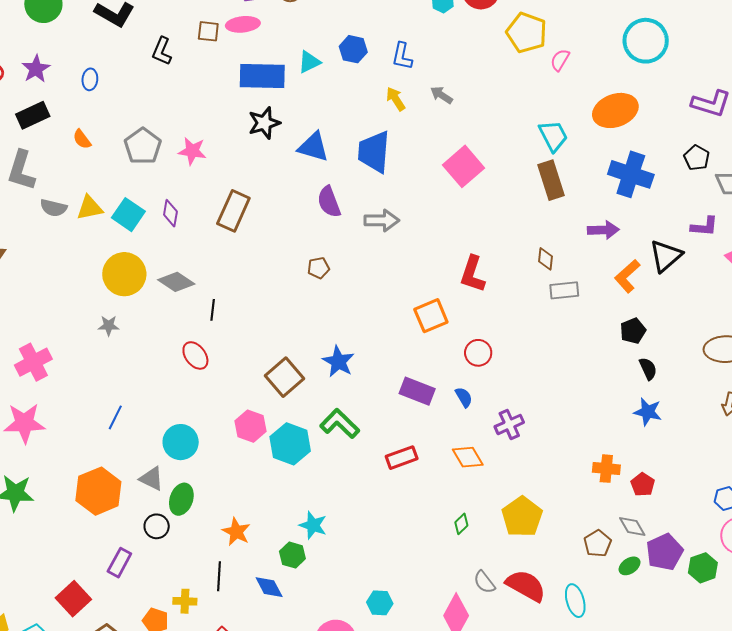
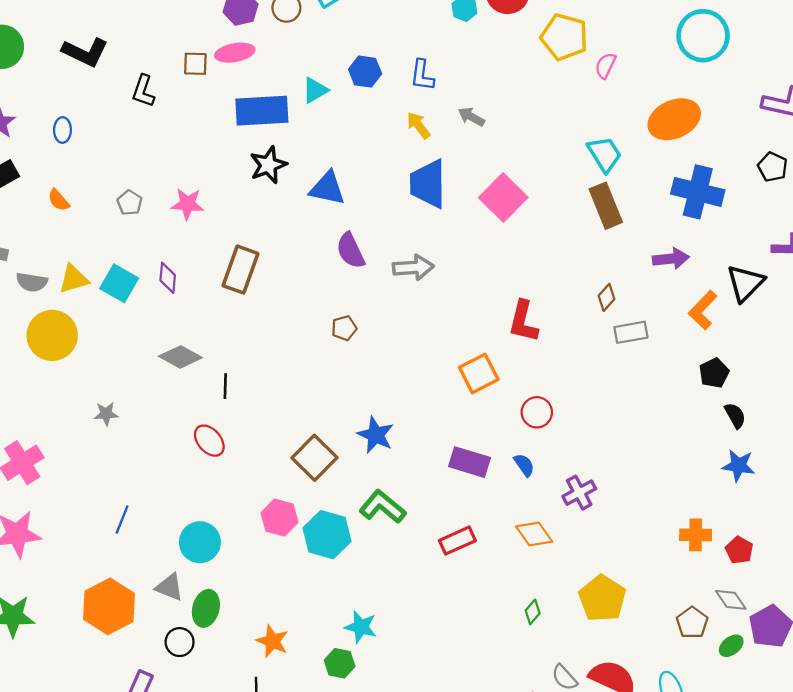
gray pentagon: (143, 146) -> (130, 203), size x0.6
blue trapezoid: (374, 152) -> (428, 184), moved
brown diamond: (546, 259) -> (606, 297), turned 40
yellow circle: (124, 274) -> (52, 335), moved

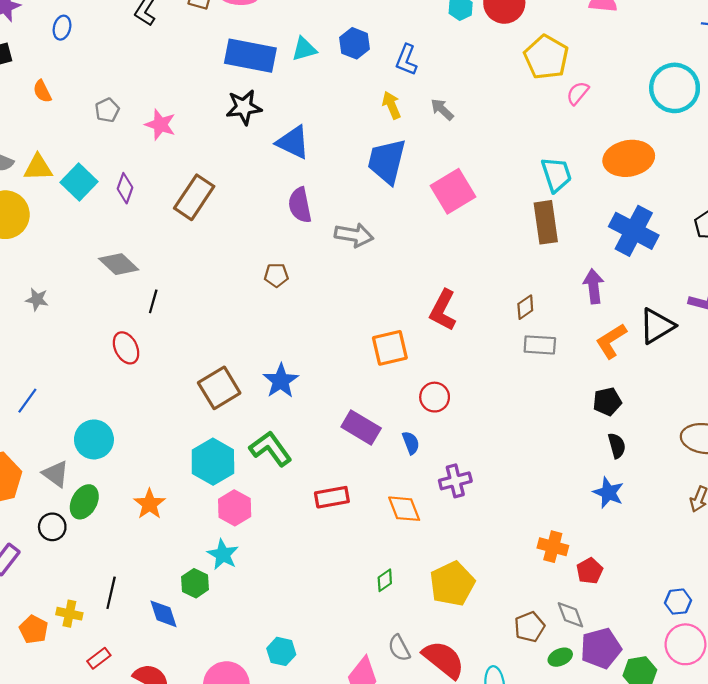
purple arrow: (671, 259) -> (594, 286), turned -104
pink hexagon: (279, 518) -> (235, 508), moved
orange star: (272, 641) -> (150, 504), moved

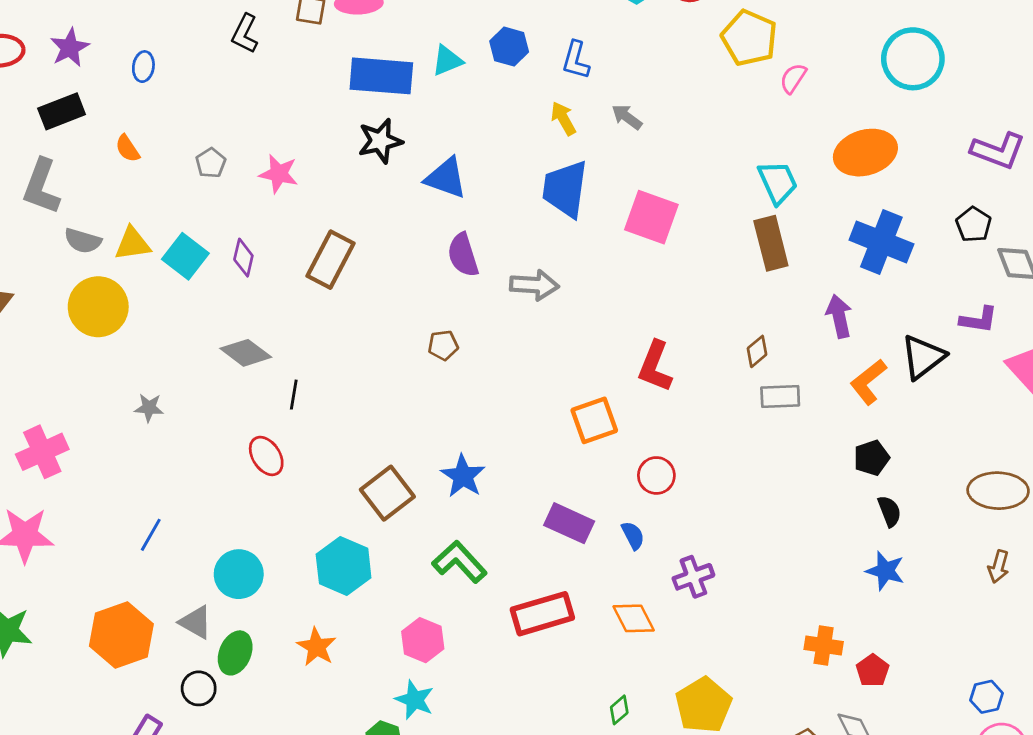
pink square: (453, 191) -> (651, 217), turned -33
cyan hexagon: (213, 462) -> (344, 566), moved
red rectangle: (332, 497) -> (542, 614), size x1.4

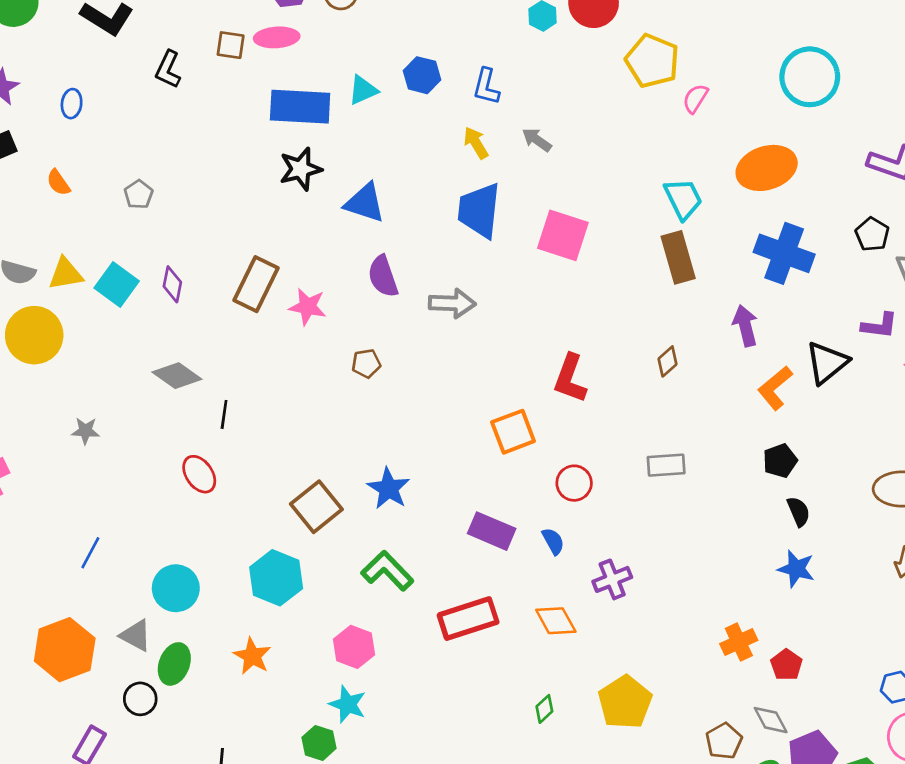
pink star: (279, 174) -> (308, 307), moved
gray rectangle: (780, 396) -> (666, 465), moved
orange cross: (824, 645) -> (739, 642), turned -32

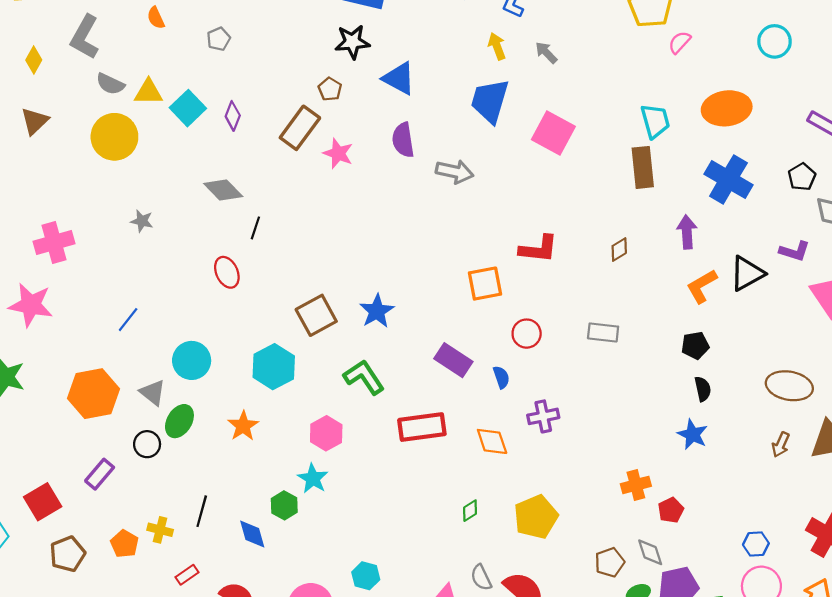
cyan circle: (810, 77) -> (775, 41), size x0.7
brown pentagon: (366, 363) -> (330, 89), moved, turned 30
red L-shape: (570, 378) -> (539, 249), turned -114

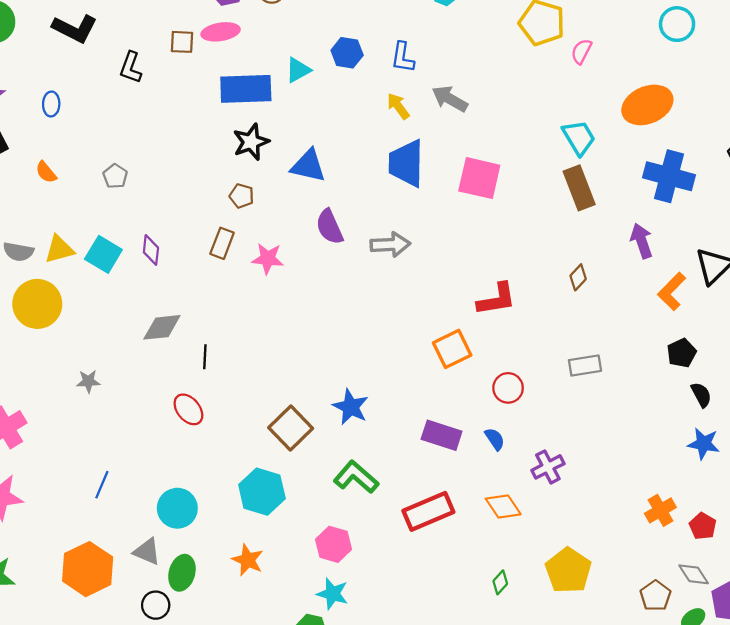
gray arrow: (546, 53) -> (450, 99), size x1.4
brown rectangle: (300, 128) -> (222, 243), size x0.7
gray diamond: (223, 190) -> (162, 327), turned -36

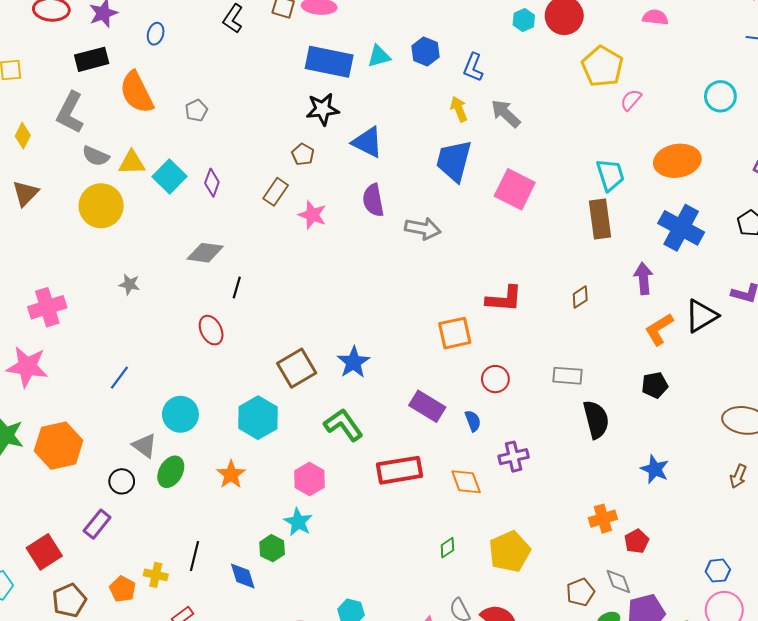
orange semicircle: (46, 172) -> (137, 92), size x2.0
black semicircle: (701, 395) -> (596, 419), moved, size x1.6
orange hexagon: (88, 569) -> (59, 446), moved
black circle: (156, 605) -> (122, 481), moved

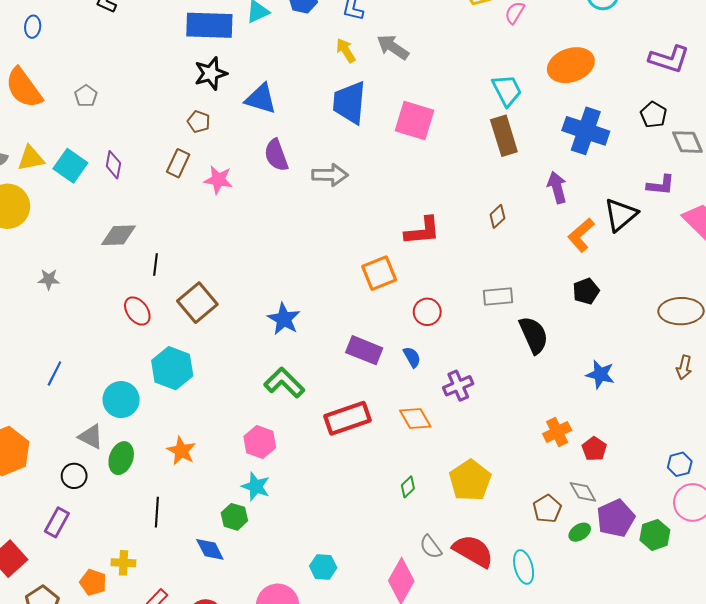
brown square: (297, 368) -> (197, 303), moved
cyan hexagon: (258, 418) -> (172, 368), moved
black line: (194, 556) -> (157, 512), moved

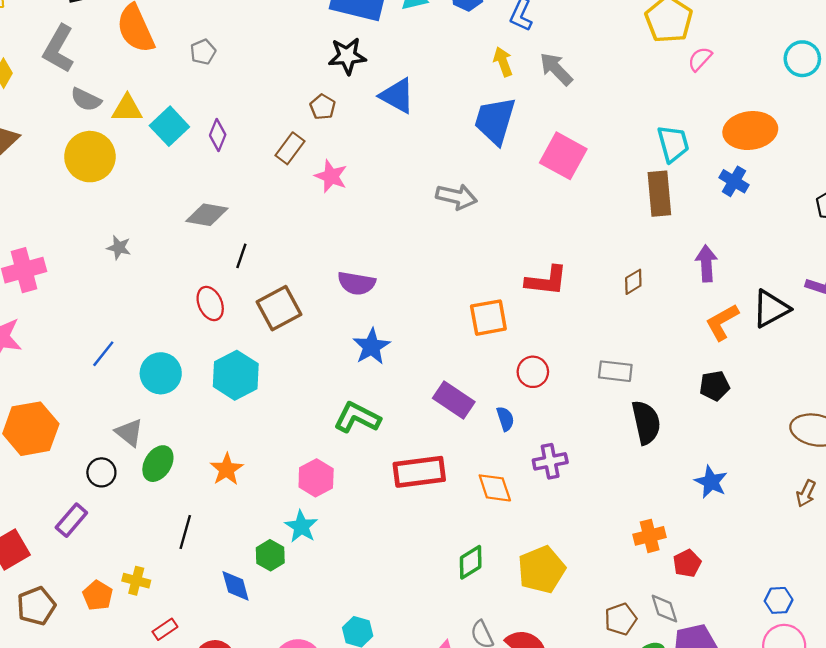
blue cross: (586, 131) -> (734, 181), moved, size x0.6
purple semicircle: (276, 155) -> (357, 283), moved, turned -72
green L-shape: (284, 383) -> (357, 418), turned -30
cyan circle: (121, 400) -> (161, 373), moved
green diamond: (408, 487) -> (471, 562), size x1.4

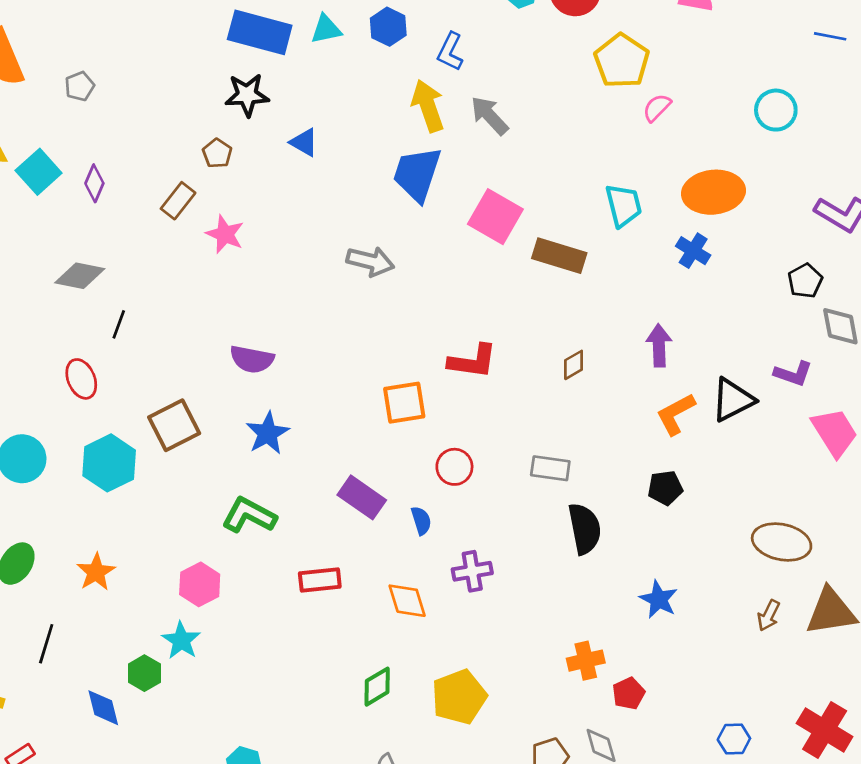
yellow arrow: (503, 62) -> (428, 106), size x1.5
blue triangle: (397, 96) -> (304, 142), size x0.7
brown rectangle: (659, 194) -> (559, 256), moved, turned -69
brown square: (279, 308) -> (174, 425), moved
red rectangle: (419, 472) -> (320, 580), size x0.7

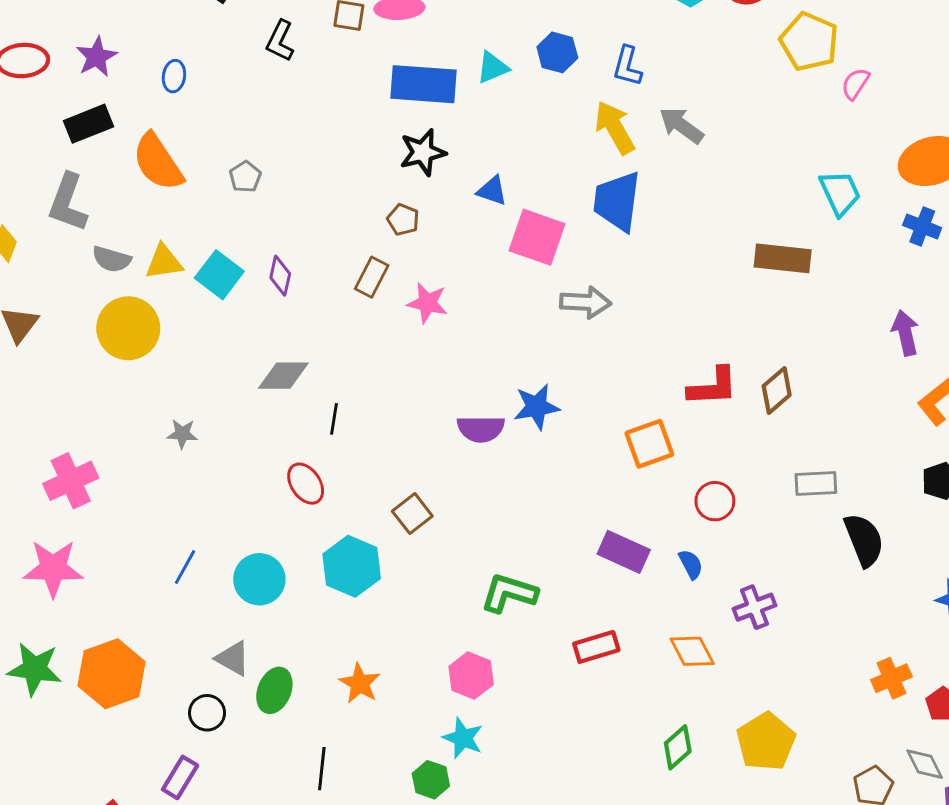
pink square: (495, 217) -> (537, 237), moved
brown diamond: (574, 365) -> (777, 391), moved, size x1.4
brown square: (174, 425) -> (412, 514), size x0.7
blue star: (268, 433) -> (537, 407), moved, turned 30

